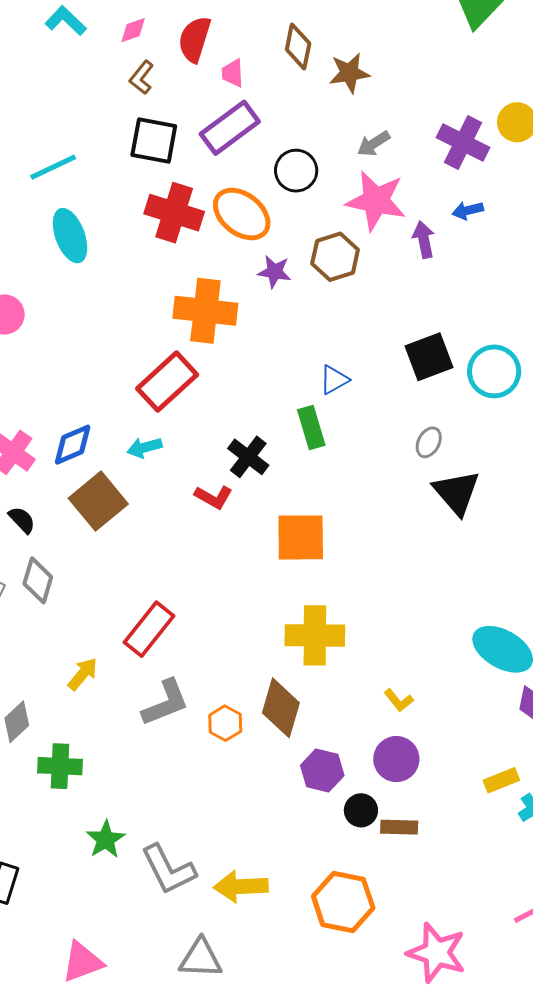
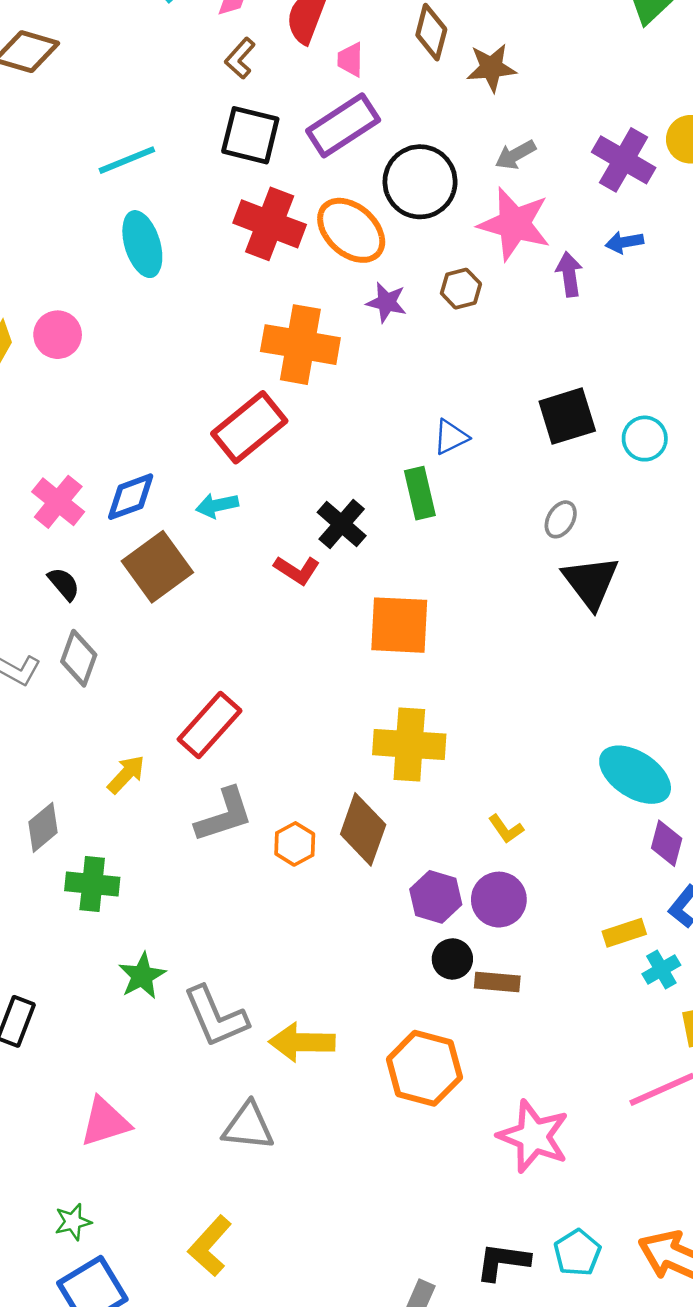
black circle: (296, 171) -> (420, 182), size x1.4
brown hexagon: (335, 257) -> (461, 289), size x0.7
cyan circle: (494, 371) -> (645, 439), size x0.7
purple hexagon: (322, 770) -> (436, 897), moved

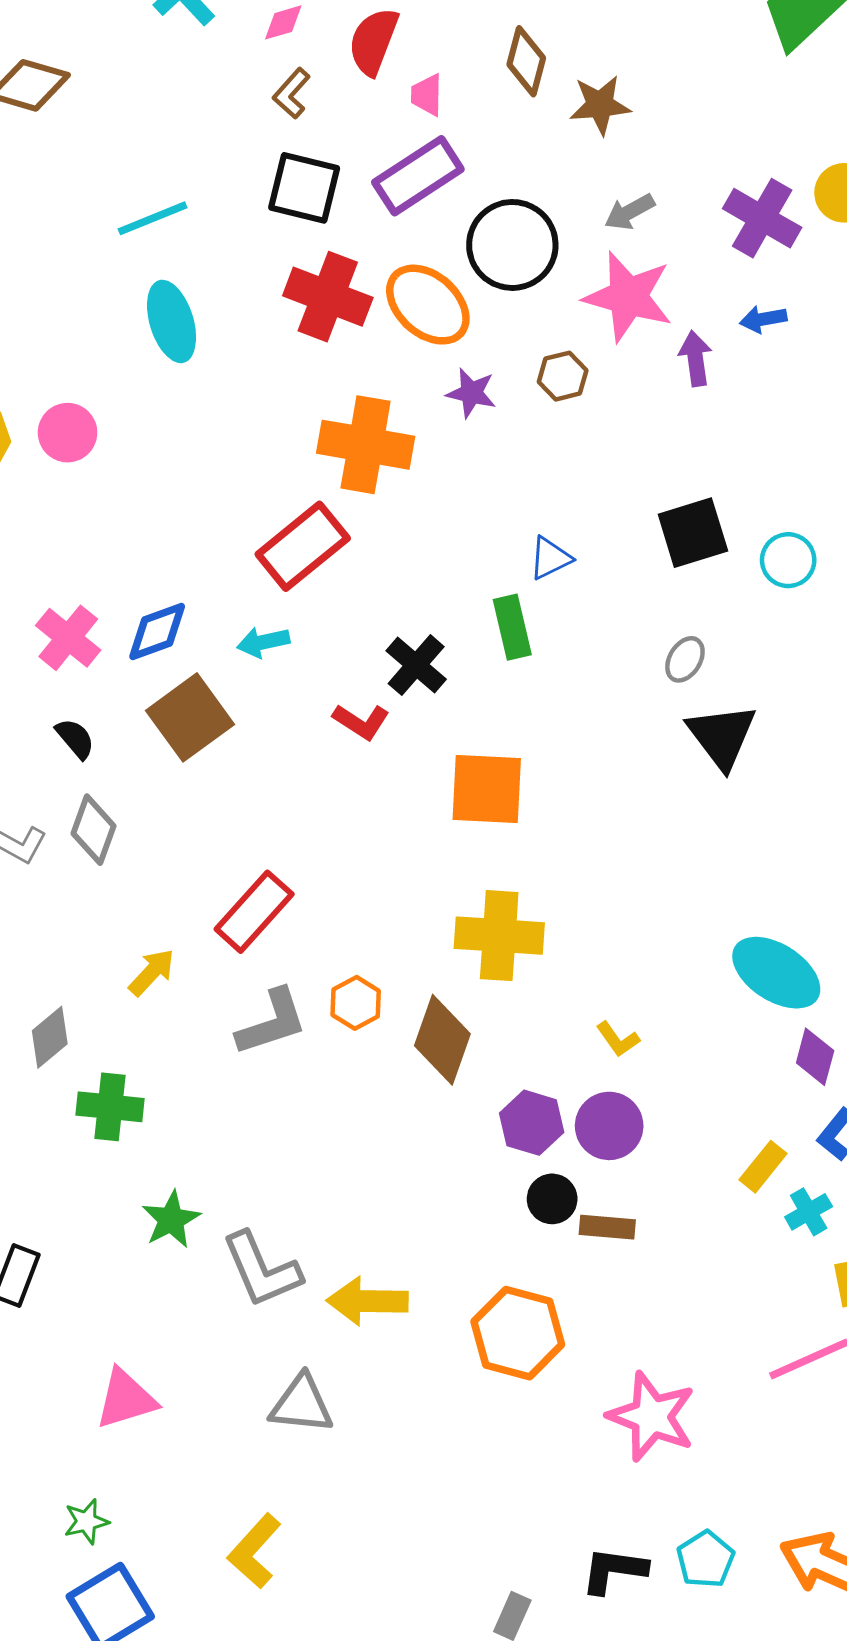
orange hexagon: (295, 844) -> (356, 1003), moved
yellow rectangle: (624, 933) -> (763, 1167), turned -33

